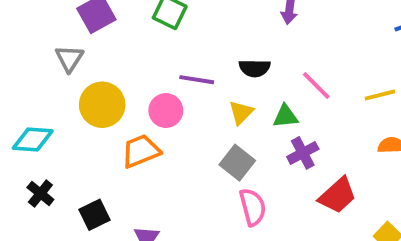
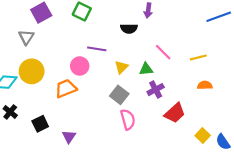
black semicircle: (255, 68) -> (129, 29), moved
yellow circle: (102, 105) -> (32, 71), moved

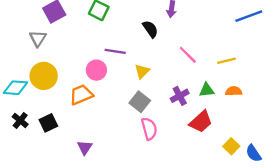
black semicircle: (129, 29) -> (150, 29), turned -126
green triangle: (146, 69) -> (207, 90), moved
black square: (40, 124) -> (48, 123), moved

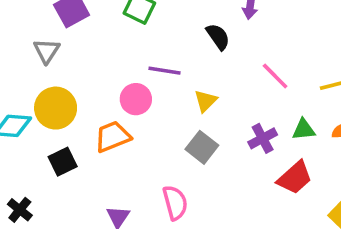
black cross: (20, 120) -> (20, 210), moved
black square: (48, 123) -> (63, 162), moved
pink semicircle: (149, 129) -> (175, 203), moved

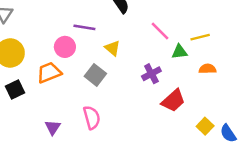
yellow triangle: (205, 101) -> (112, 48), turned -35
green triangle: (304, 129) -> (179, 52), moved
gray square: (202, 147) -> (95, 75), moved

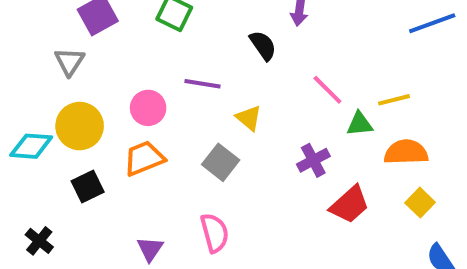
pink circle: (65, 47) -> (148, 108), moved
orange semicircle: (207, 69) -> (406, 152), size x1.5
yellow square: (205, 126) -> (420, 203), moved

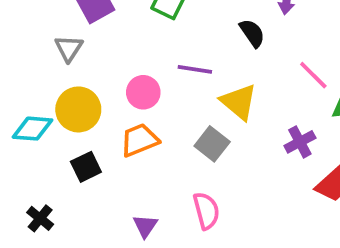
yellow triangle: (249, 118) -> (239, 102), size x1.5

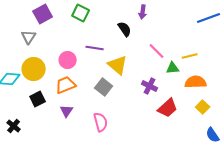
purple cross: (300, 142) -> (150, 86), turned -35
purple triangle: (145, 226) -> (67, 111), moved

